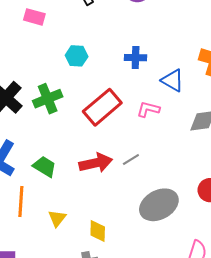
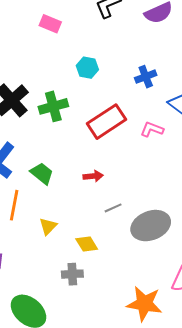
blue cross: (136, 58) -> (146, 77), turned -30
gray line: (131, 160) -> (113, 208), moved
red arrow: (96, 163) -> (93, 176), size x0.6
yellow diamond: (98, 231) -> (87, 244), turned -40

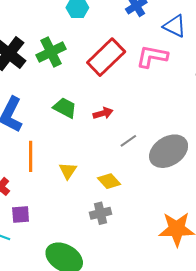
pink L-shape: (152, 129) -> (152, 56), size x1.4
green trapezoid: (42, 173) -> (65, 108), moved

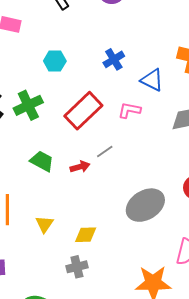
pink L-shape: (152, 56) -> (129, 110), size x0.7
gray line: (128, 141) -> (105, 151), moved
yellow diamond: (109, 181) -> (86, 235), turned -50

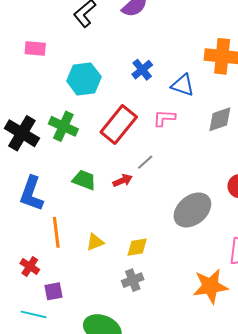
cyan hexagon: (55, 61) -> (84, 79), size x1.5
green cross: (28, 105) -> (63, 126), turned -32
yellow triangle: (45, 224) -> (95, 242), turned 42

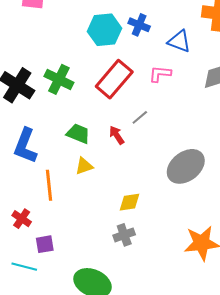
blue cross: (142, 70) -> (139, 25), turned -30
cyan hexagon: (84, 79) -> (105, 30), moved
red arrow: (123, 181) -> (117, 135), turned -102
yellow triangle: (95, 242) -> (84, 166), moved

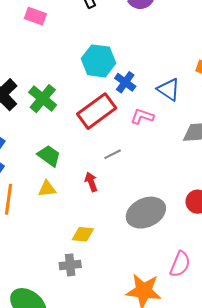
blue cross: (139, 25) -> (125, 82), moved
red arrow: (117, 135) -> (91, 182), moved

